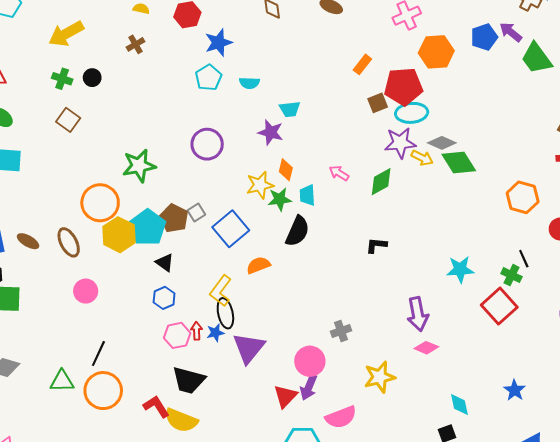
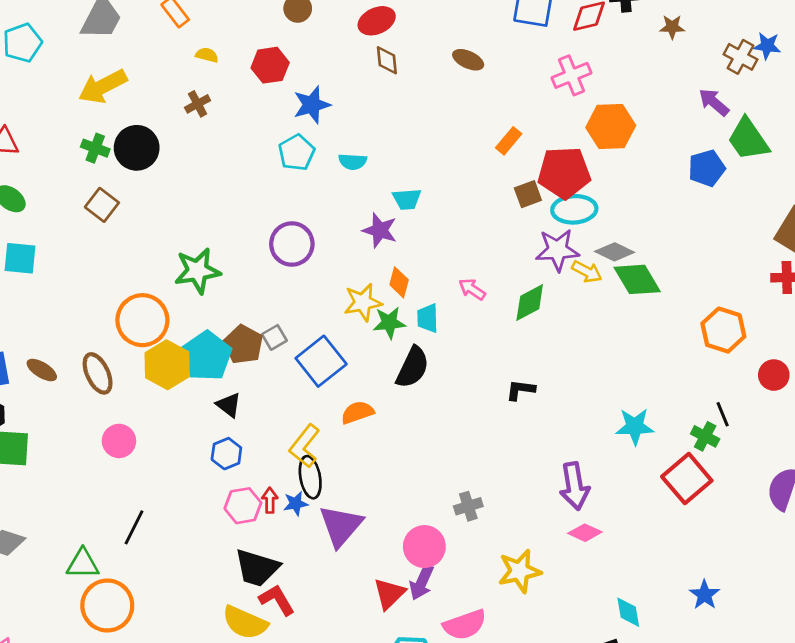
blue pentagon: (484, 37) -> (707, 168), moved
black circle: (92, 78) -> (137, 148), size x1.8
orange circle: (103, 391) -> (107, 606), moved
red L-shape: (156, 407) -> (277, 600), moved

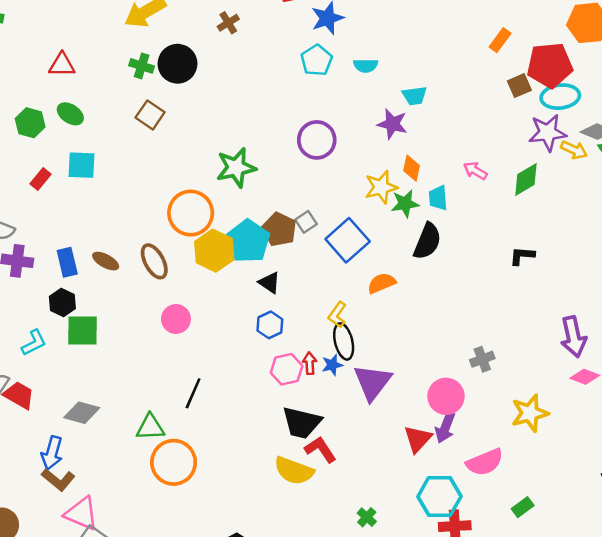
yellow L-shape: (305, 446) -> (337, 315), size x0.7

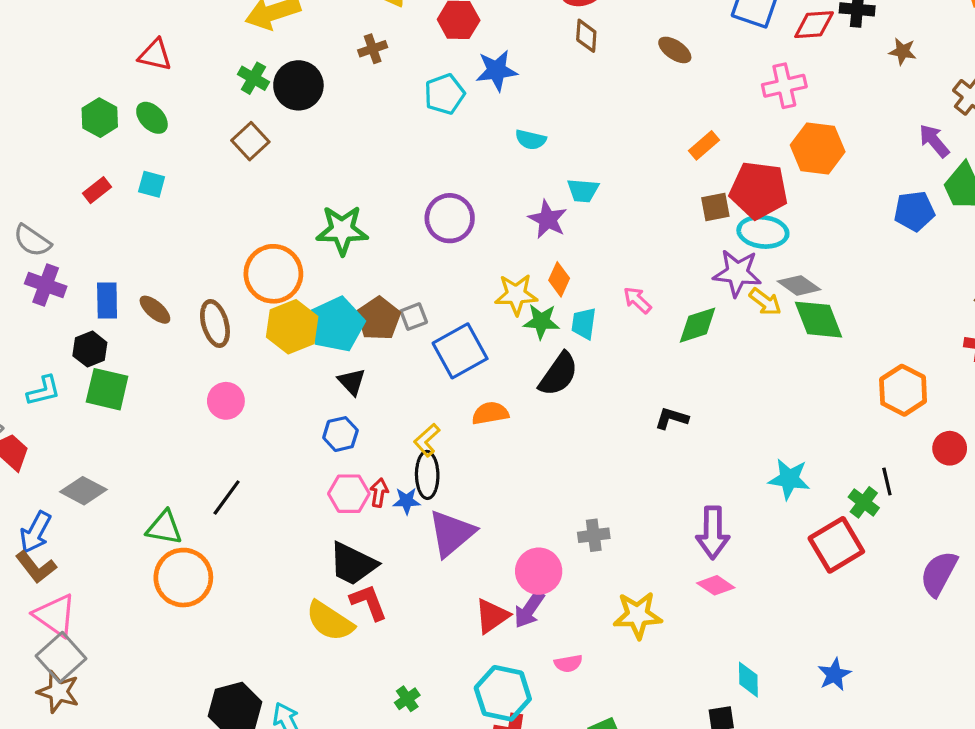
cyan pentagon: (317, 60) -> (445, 94), moved
cyan square: (81, 165) -> (152, 184), size x0.7
pink semicircle: (485, 462) -> (568, 663), size x0.6

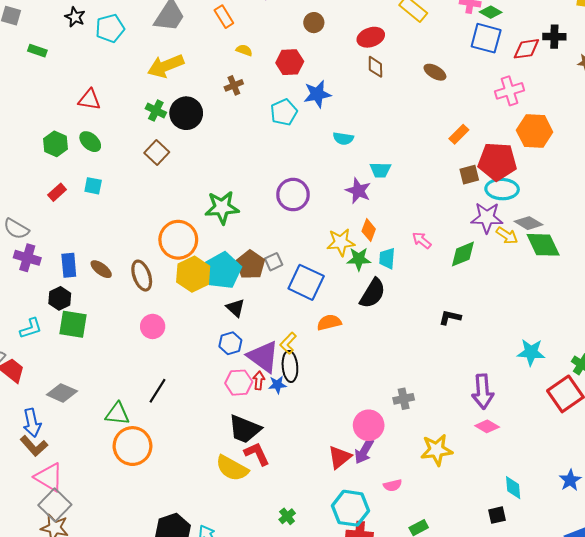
blue square: (460, 351) -> (306, 282), turned -32
blue arrow: (35, 532) -> (32, 423), turned -36
purple triangle: (452, 533) -> (263, 357), moved, turned -40

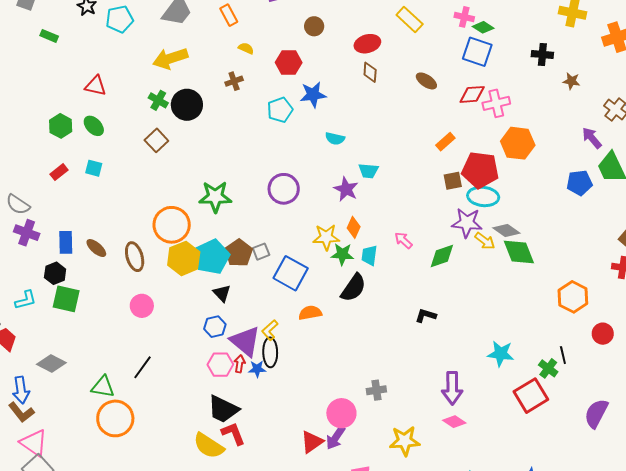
red diamond: (526, 49) -> (472, 94), moved

